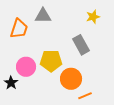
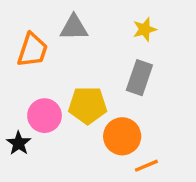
yellow star: (93, 17) -> (145, 29), moved
gray rectangle: (81, 45) -> (139, 78), turned 48

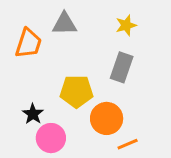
pink circle: (45, 116) -> (51, 138), moved
black star: (19, 143) -> (33, 114), moved

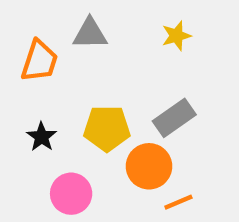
gray rectangle: (122, 67) -> (174, 118), moved, turned 36
black star: (33, 114) -> (42, 137), moved

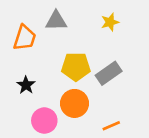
yellow pentagon: (107, 128) -> (76, 67), moved
orange circle: (149, 166) -> (74, 103), moved

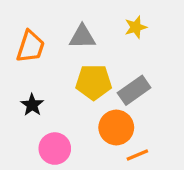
gray triangle: (56, 21) -> (82, 37), moved
orange circle: (74, 103) -> (116, 128), moved

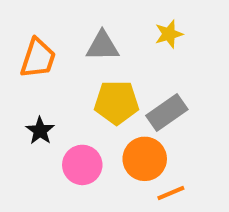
pink circle: (55, 149) -> (82, 165), moved

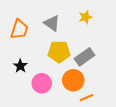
gray triangle: (102, 46) -> (52, 23), turned 36

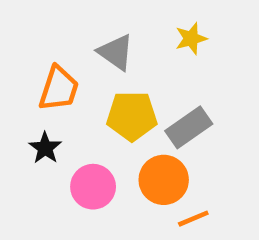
orange trapezoid: (19, 29) -> (59, 89), moved

